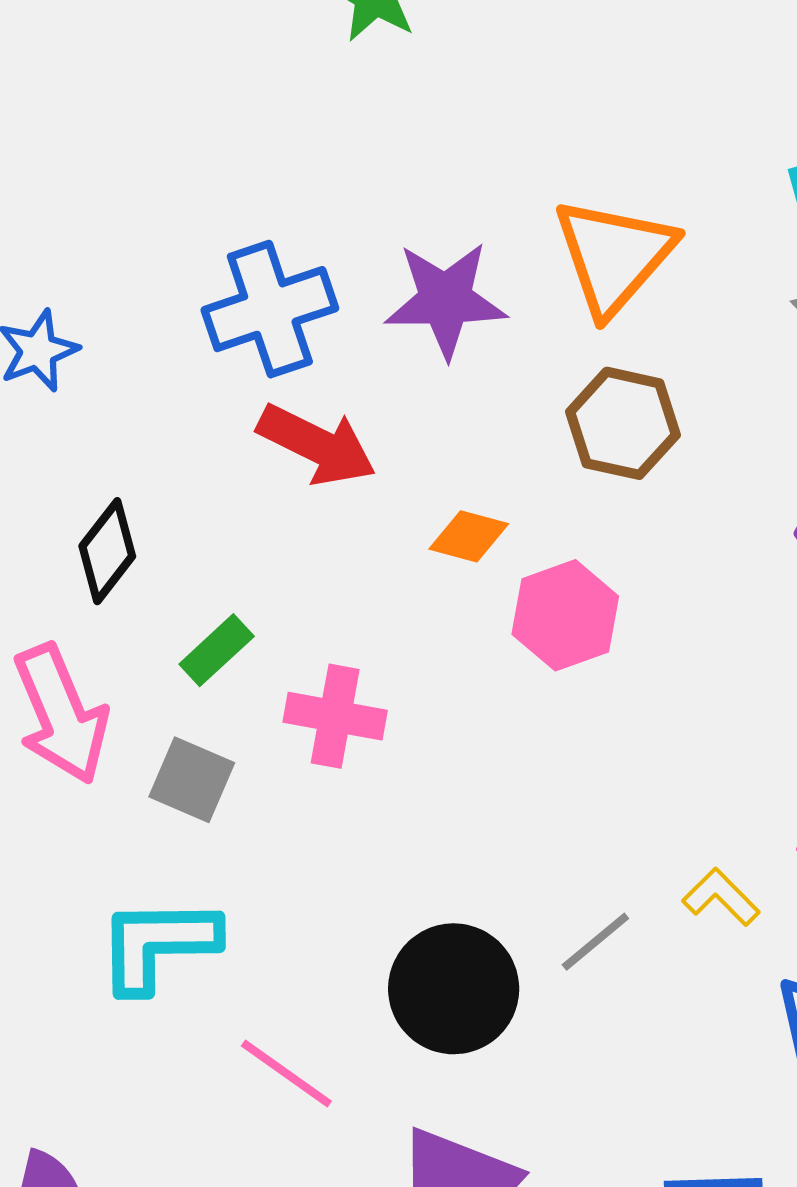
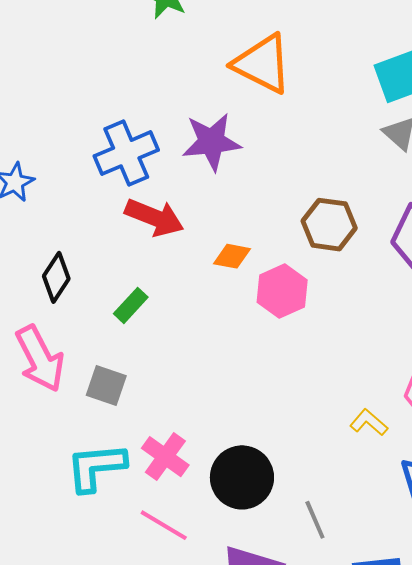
orange triangle: (614, 256) -> (262, 64), moved, turned -40
brown hexagon: (623, 423) -> (329, 225), moved
green rectangle: (217, 650) -> (131, 305), moved
pink cross: (335, 716) -> (165, 457), moved, turned 30
gray line: (595, 942) -> (315, 520), moved, turned -69

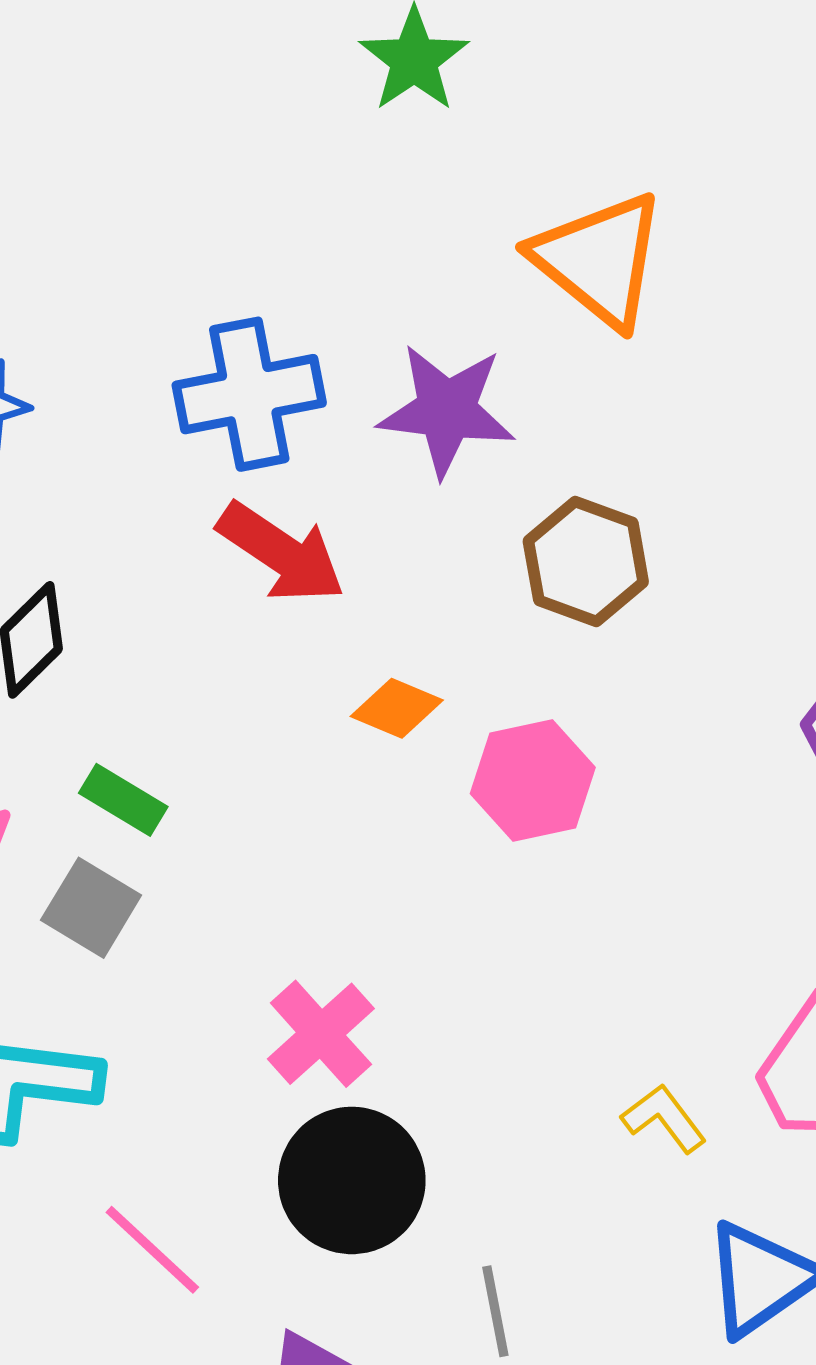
brown hexagon: (329, 225) -> (586, 562), moved
orange diamond: (232, 256) -> (397, 708), moved
green rectangle: (131, 305) -> (123, 800), moved, turned 66
pink cross: (165, 457) -> (321, 1034), moved

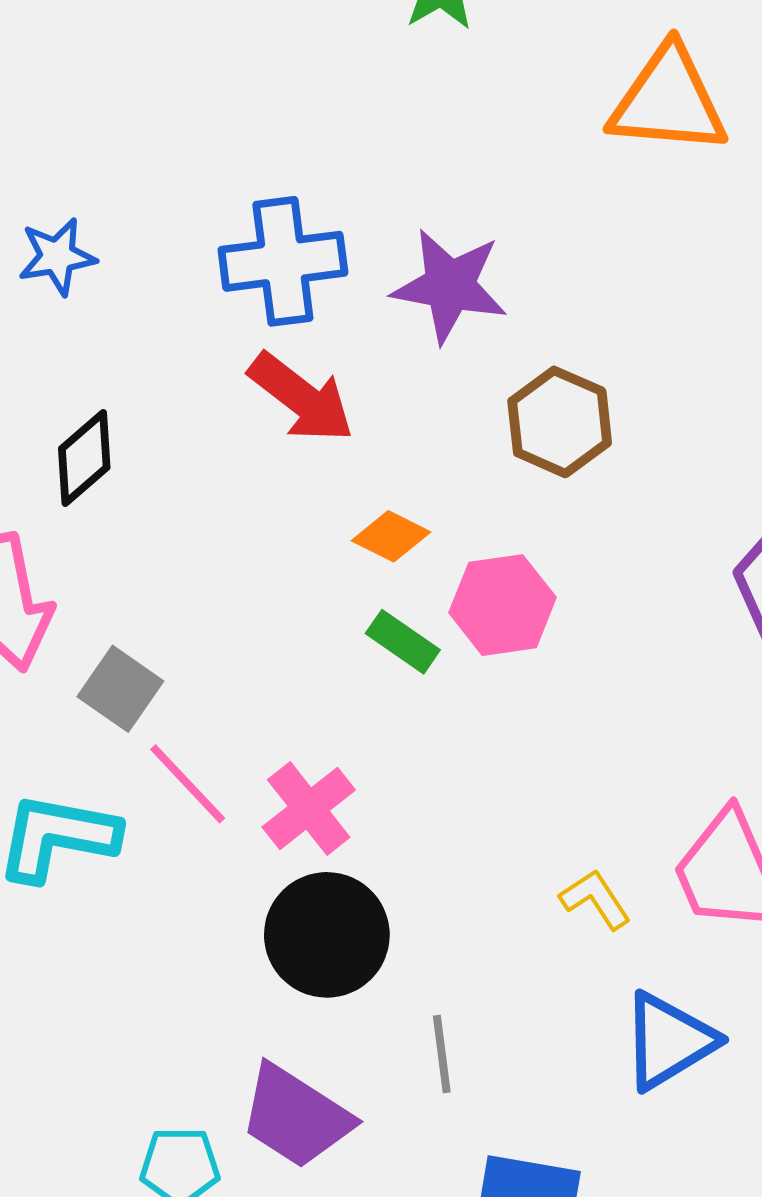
orange triangle: (599, 260) -> (668, 101), moved, turned -38
green rectangle: (123, 800) -> (403, 642), moved
pink line: (152, 1250) -> (188, 784), moved

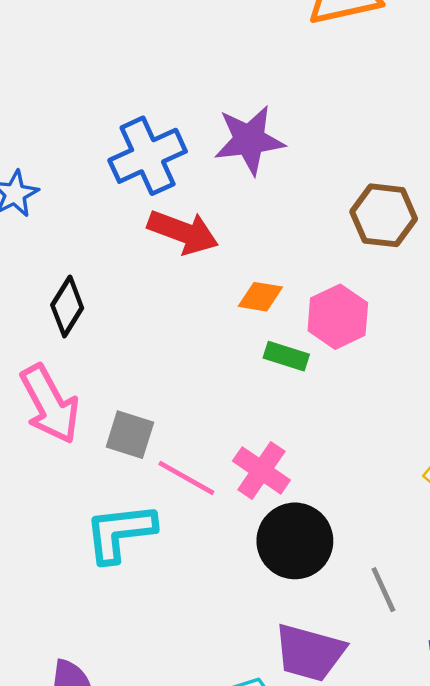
brown hexagon: (560, 422) -> (384, 215), moved

